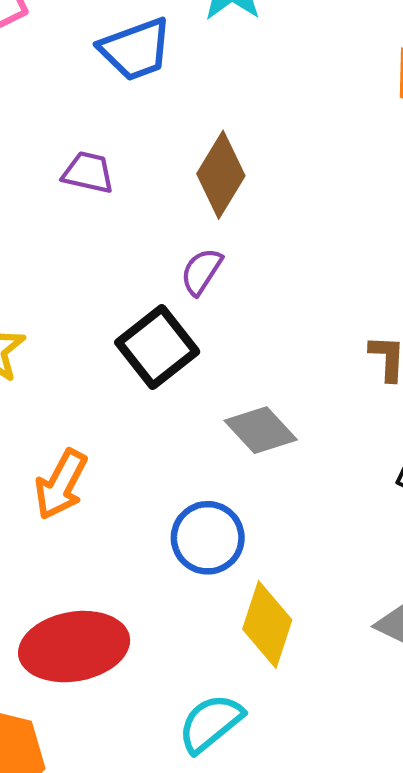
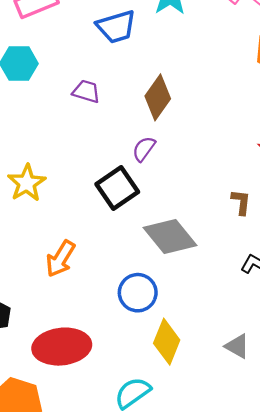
gray diamond: (261, 430) -> (170, 237), size x1.4

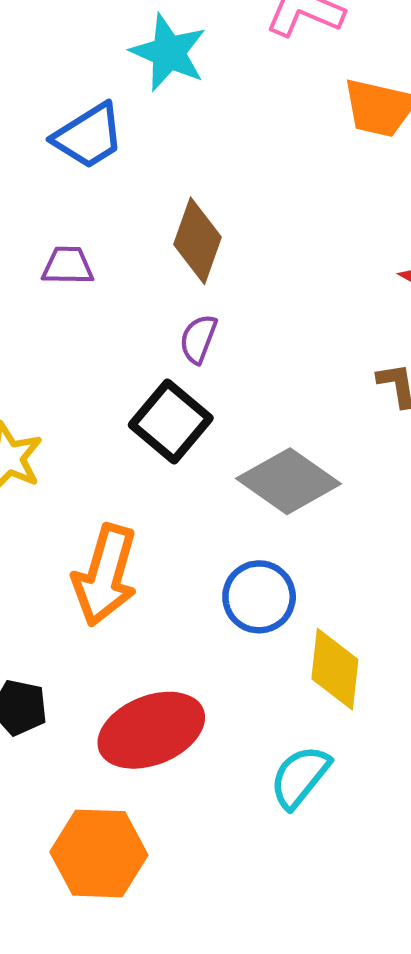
orange arrow: (60, 259) -> (105, 575), size x1.4

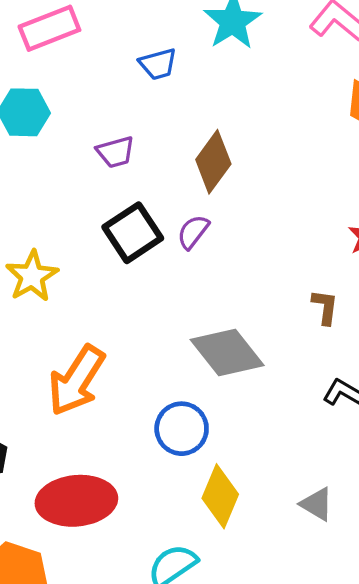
blue trapezoid: (89, 136) -> (158, 64), size x0.7
purple trapezoid: (68, 266) -> (116, 152), turned 147
black square: (171, 422) -> (133, 233), moved

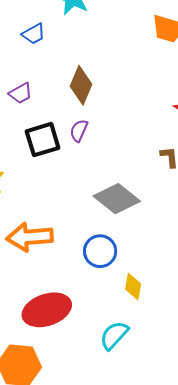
black square: (133, 233) -> (43, 140), turned 30
orange arrow: (77, 380) -> (30, 237), turned 66
yellow diamond: (220, 496) -> (133, 287), size x0.7

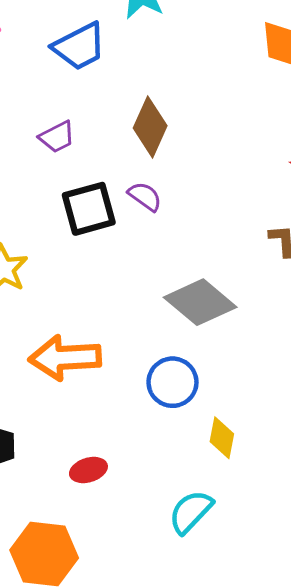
blue trapezoid: (34, 34) -> (79, 46), size x1.5
purple semicircle: (79, 131) -> (145, 196), turned 100
red ellipse: (47, 310) -> (88, 470), size x0.5

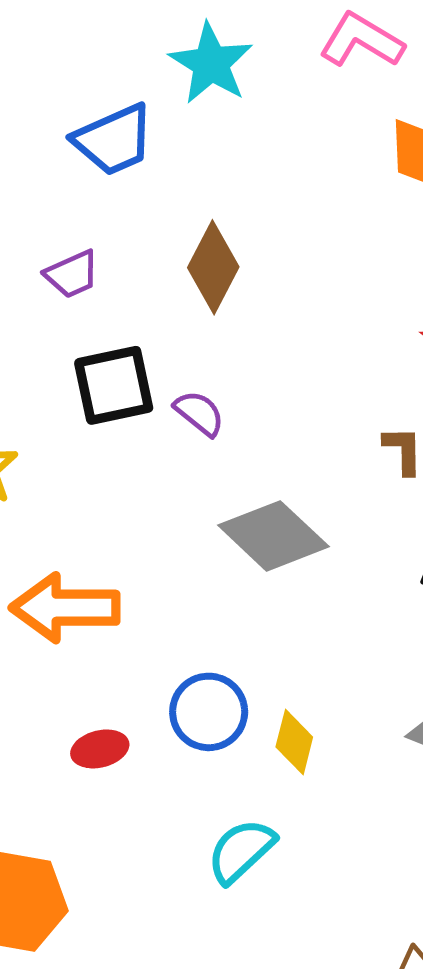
purple semicircle: (145, 196) -> (199, 413), moved
blue circle: (172, 382) -> (209, 712), moved
red ellipse: (88, 470) -> (100, 749), moved

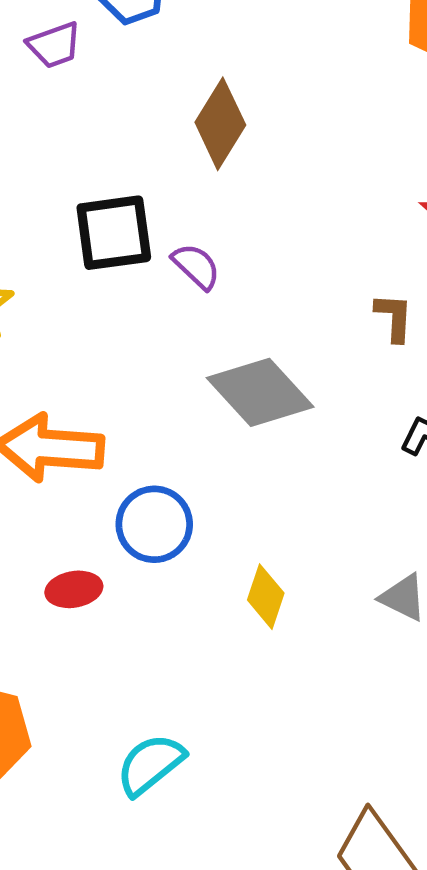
purple trapezoid: (72, 274) -> (54, 45), moved
blue circle: (209, 712) -> (154, 524), moved
cyan semicircle: (241, 851) -> (150, 764), moved

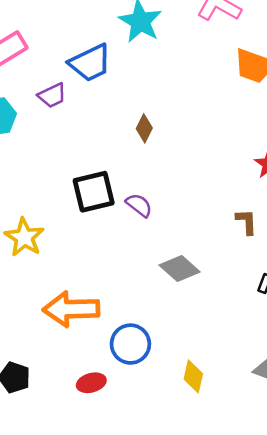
brown diamond: (220, 124) -> (144, 128), size x0.6
gray diamond: (260, 392) -> (180, 269), size x0.7

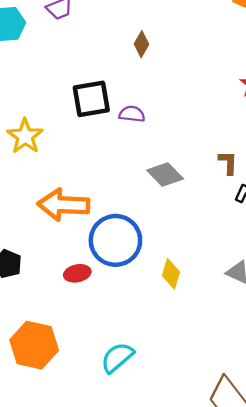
purple semicircle: (139, 205) -> (132, 114), turned -35
brown L-shape: (246, 222) -> (228, 163), moved
blue circle: (130, 344) -> (115, 240), size x1.4

